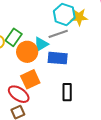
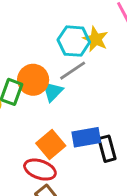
yellow star: (79, 17) -> (96, 39), turned -30
orange circle: (27, 52) -> (33, 80), moved
blue rectangle: (58, 58) -> (86, 137), moved

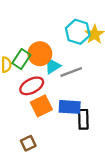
gray line: (73, 71) -> (71, 72), moved
red ellipse: (40, 170) -> (32, 86), moved, turned -60

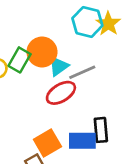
red ellipse: (32, 86) -> (61, 93), moved
orange square: (41, 106) -> (47, 143), moved
blue rectangle: (70, 107) -> (82, 141), moved

